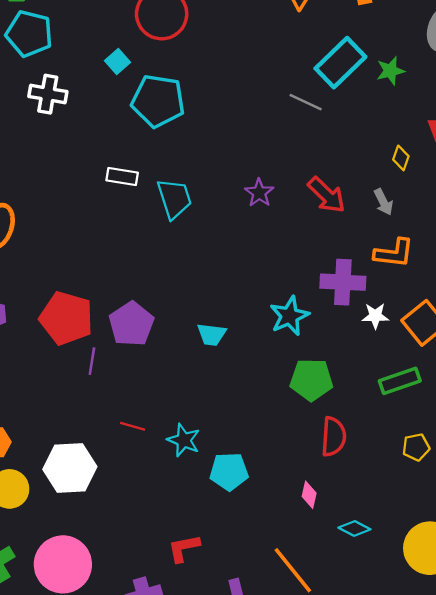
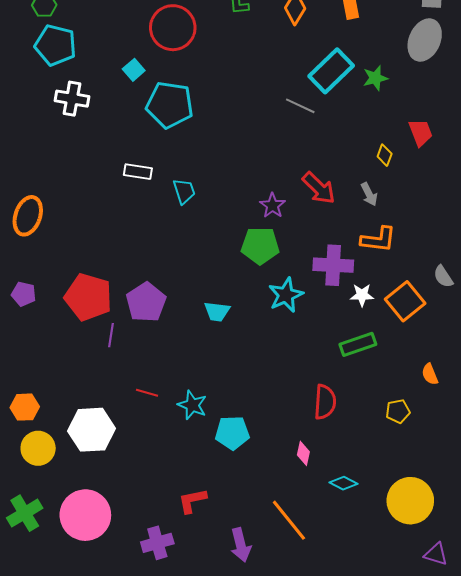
purple star: (259, 193) -> (272, 206), moved
cyan trapezoid: (174, 199) -> (184, 191), size x0.7
green pentagon: (311, 380) -> (260, 246), moved
green rectangle: (400, 381) -> (358, 344), moved

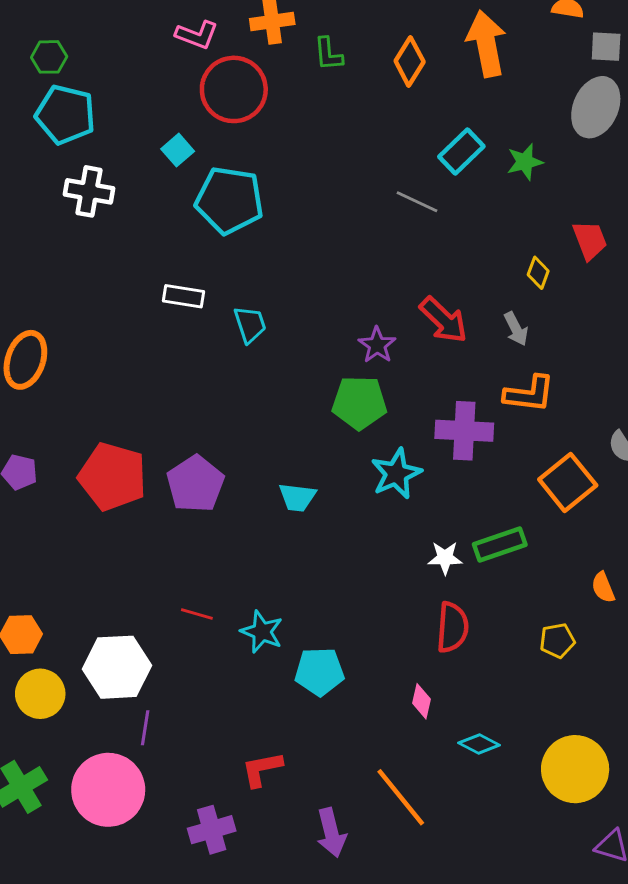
cyan rectangle: (331, 71) -> (461, 152), size x0.7
white star: (362, 295) -> (445, 558), moved
purple line: (111, 335) -> (145, 728), moved

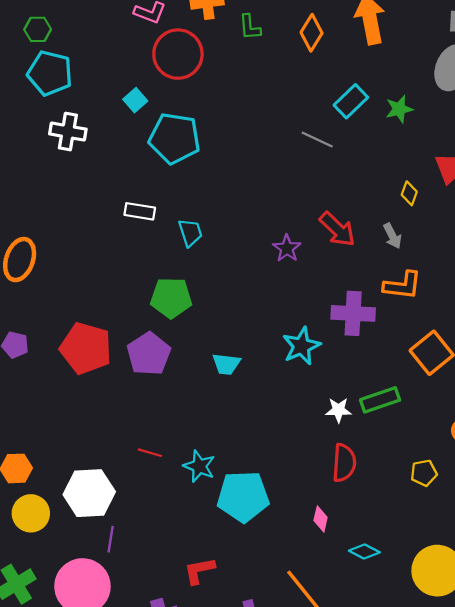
green pentagon: (359, 403) -> (171, 298), moved
cyan pentagon: (319, 672) -> (243, 496), size x1.4

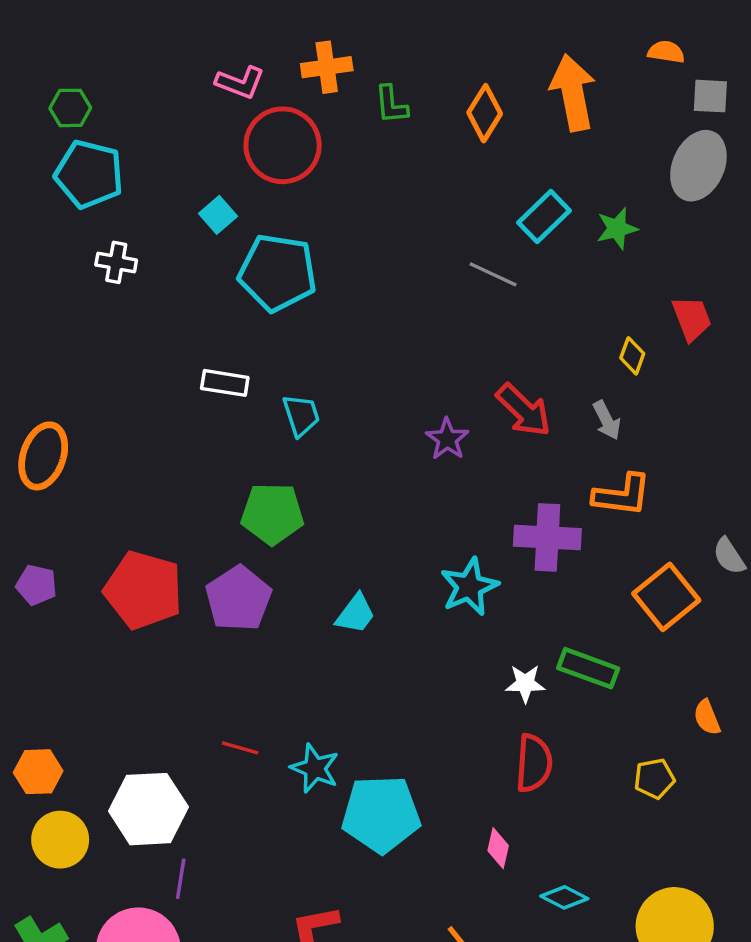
white cross: (68, 132) -> (116, 262), size x0.7
cyan trapezoid: (226, 364) -> (356, 614), turned -60
green rectangle: (380, 400) -> (588, 668), turned 39

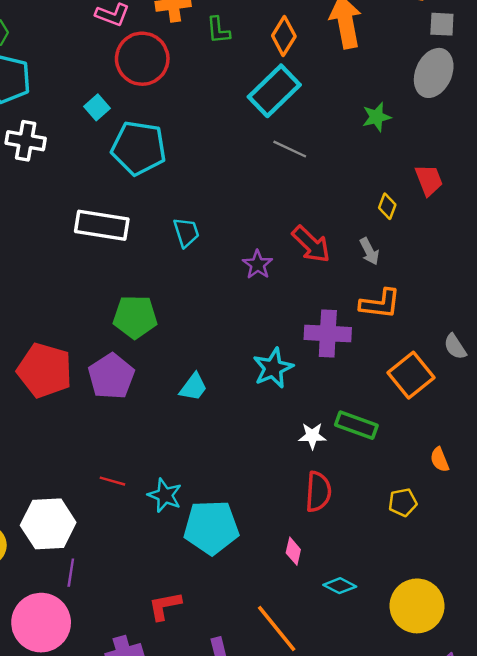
cyan rectangle: (544, 217) -> (274, 91), moved, size x1.4
white cross: (116, 262) -> (26, 141), size x1.4
white rectangle: (225, 383) -> (102, 225), size x1.6
cyan trapezoid: (301, 415) -> (186, 232), moved

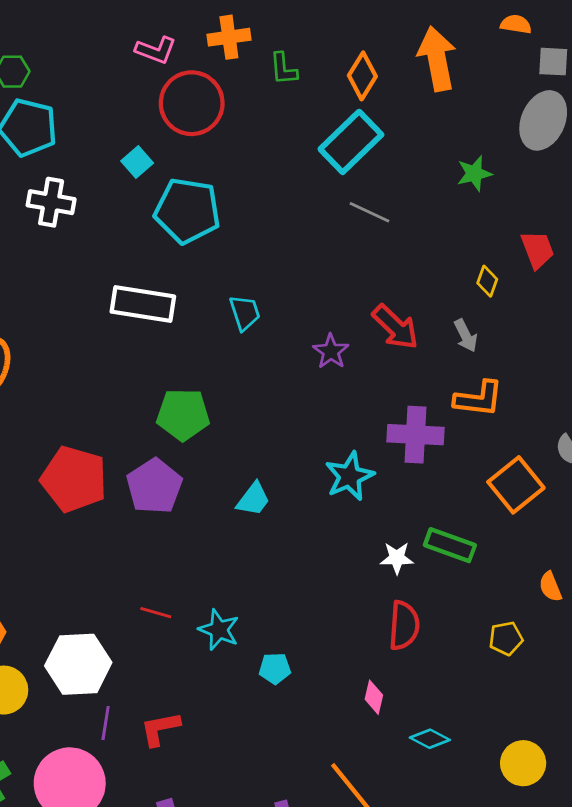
cyan pentagon: (211, 527) -> (275, 668), size x0.5
red L-shape: (165, 606) -> (160, 729), moved
yellow circle: (417, 606) -> (523, 763), size x0.7

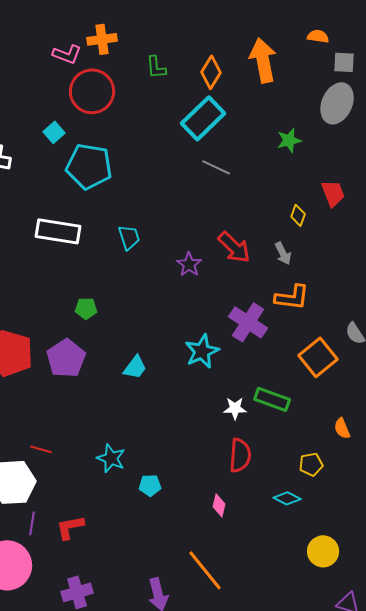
orange cross: (229, 37) -> (102, 39), moved
green pentagon: (183, 415) -> (86, 308), size x0.6
purple cross: (415, 435) -> (248, 322), turned 30
red line: (156, 613) -> (41, 449), moved
cyan diamond: (430, 739) -> (287, 498), moved

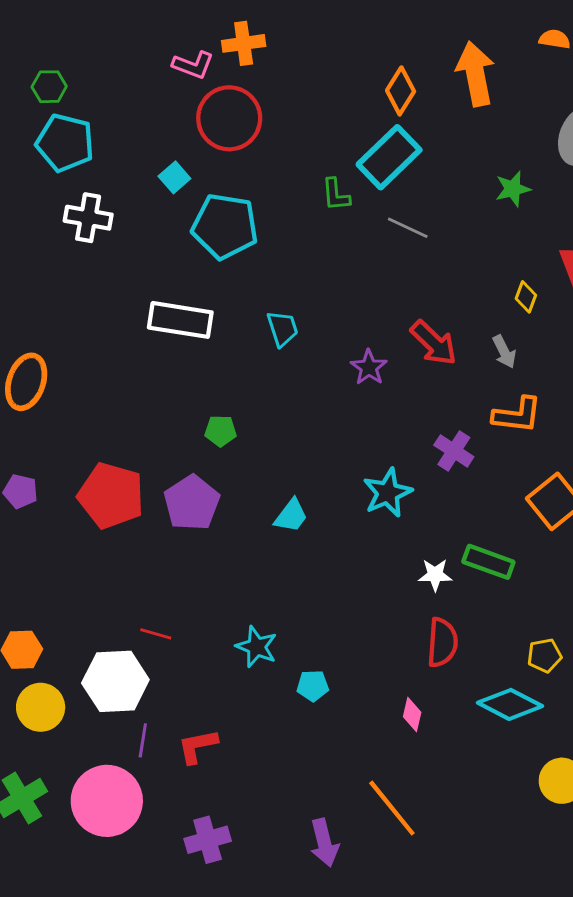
green L-shape: (156, 67) -> (336, 195), moved
purple cross: (248, 322) -> (454, 451), size x0.7
cyan diamond: (287, 498) -> (510, 704), size x1.6

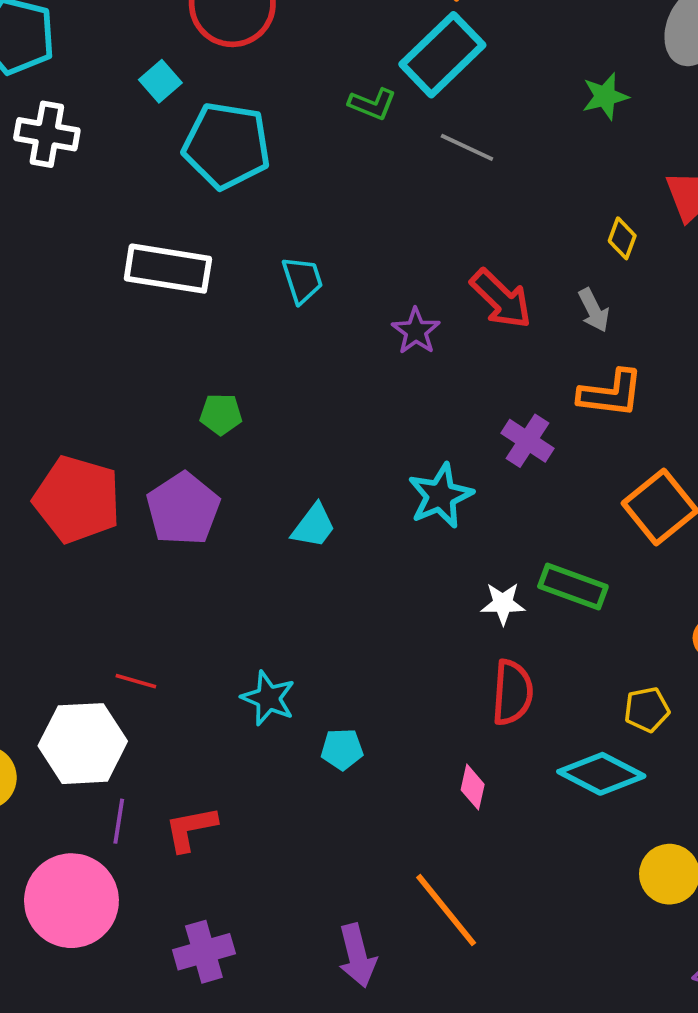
green L-shape: (336, 195) -> (372, 104), turned -63

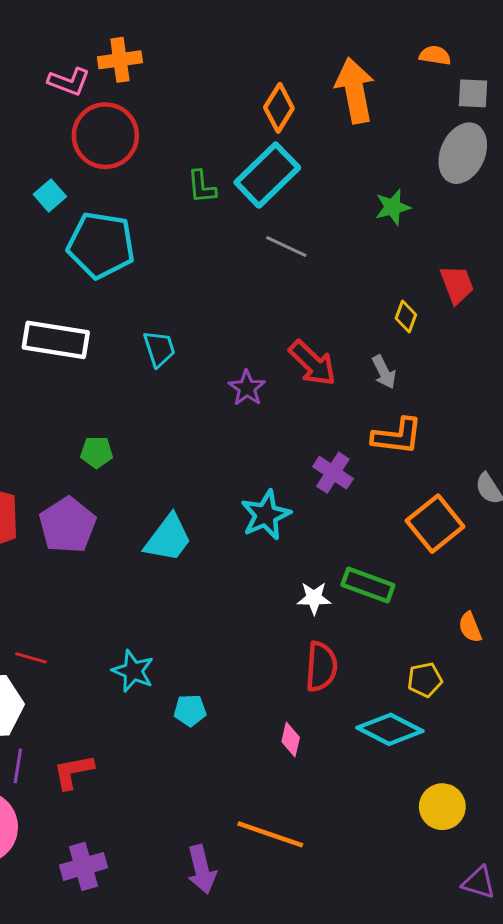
green L-shape: (372, 104) -> (202, 187), moved, turned 63
cyan trapezoid: (314, 526) -> (168, 538), size x1.4
orange line: (446, 910) -> (270, 834), turned -32

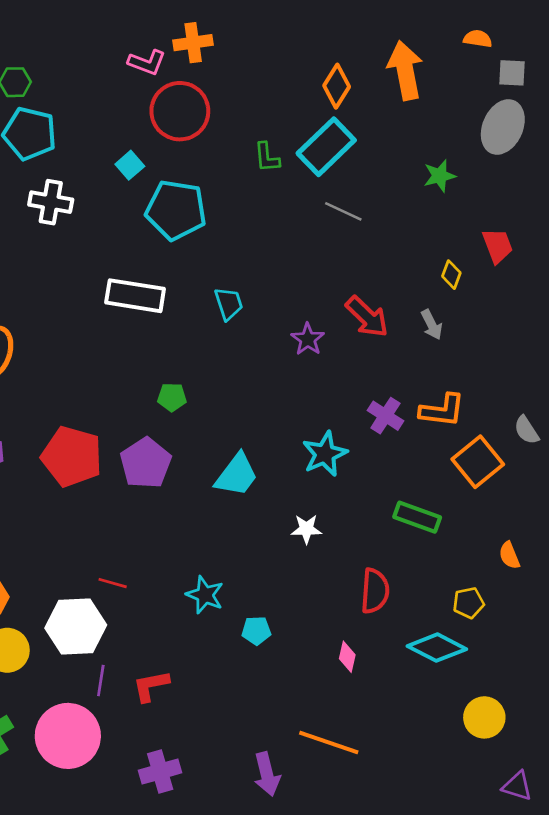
orange L-shape: (397, 436) -> (442, 410), moved
white star: (314, 598) -> (306, 529), moved

